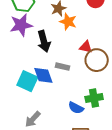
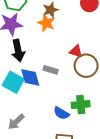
orange star: (68, 22) -> (46, 23), moved
black arrow: (44, 41) -> (18, 51), moved

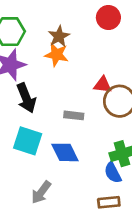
blue diamond: (30, 77) -> (65, 152), moved
blue semicircle: (61, 113) -> (113, 173), moved, turned 42

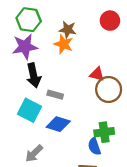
brown star: (59, 36) -> (68, 30), turned 30
gray rectangle: (74, 115) -> (55, 95), moved
blue diamond: (65, 152) -> (58, 124), turned -55

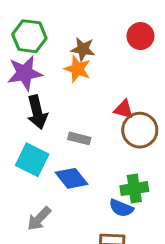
gray rectangle: (55, 95) -> (79, 138), moved
blue diamond: (58, 124) -> (71, 178), turned 35
blue semicircle: (94, 146) -> (121, 208), turned -48

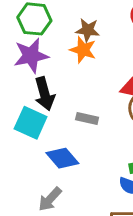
cyan square: (32, 160) -> (31, 123), moved
blue diamond: (71, 178) -> (62, 158), moved

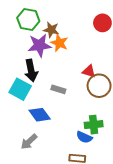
brown star: (88, 30) -> (51, 30), moved
purple star: (31, 56) -> (39, 45), moved

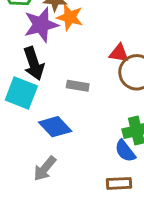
blue semicircle: (84, 137) -> (125, 151), turned 35

